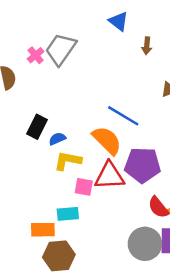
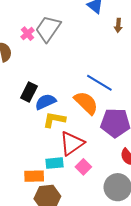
blue semicircle: (57, 139) -> (46, 102), size x1.5
red triangle: (109, 176) -> (72, 143), moved, turned -32
pink square: (84, 187) -> (83, 167), moved, turned 35

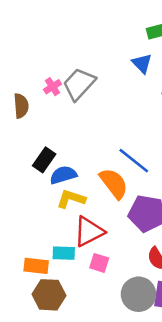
pink square: (83, 167) -> (99, 263), turned -35

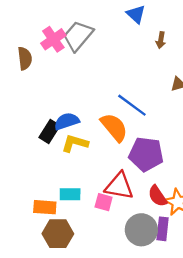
pink cross: (53, 87) -> (53, 39), size x1.5
black rectangle: (44, 160) -> (49, 132), moved
red triangle: (89, 232) -> (119, 186), moved, turned 40

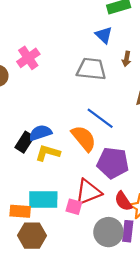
gray trapezoid: (78, 36) -> (91, 69), moved, turned 56
red triangle: (119, 186) -> (88, 192), turned -32
cyan rectangle: (70, 194) -> (43, 199), size x1.5

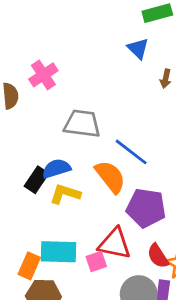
gray trapezoid: (91, 69) -> (82, 124), moved
red triangle: (88, 192) -> (115, 244), turned 32
pink square: (74, 207) -> (96, 262), turned -35
orange rectangle: (20, 211) -> (29, 266), turned -72

